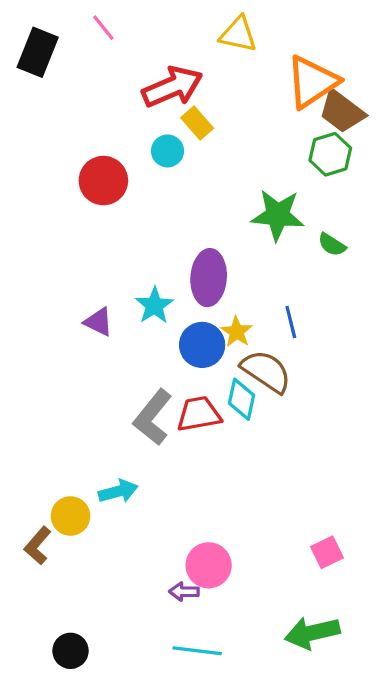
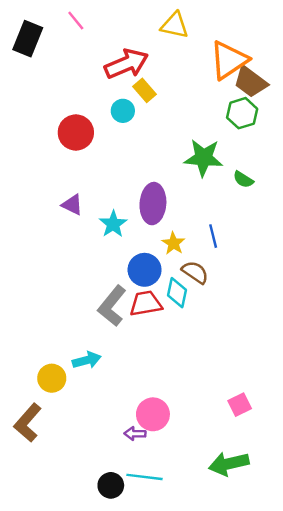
purple triangle: (98, 322) -> (72, 205), moved
blue circle: (202, 345) -> (145, 270), moved
brown semicircle: (266, 371) -> (195, 272), size x0.7
brown L-shape: (38, 546) -> (28, 423), moved, size x1.4
black circle: (70, 651) -> (111, 485), moved

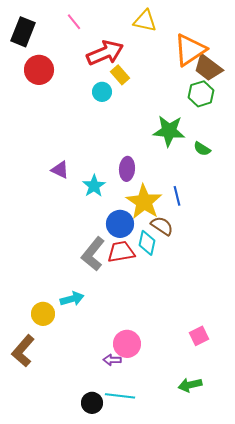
pink line: (76, 20) -> (74, 22), moved
red circle: (76, 132) -> (39, 70), moved
purple ellipse: (153, 204) -> (127, 169), size x0.7
yellow star: (173, 243) -> (144, 202), size x1.8
green arrow: (229, 464) -> (190, 385), size x0.7

